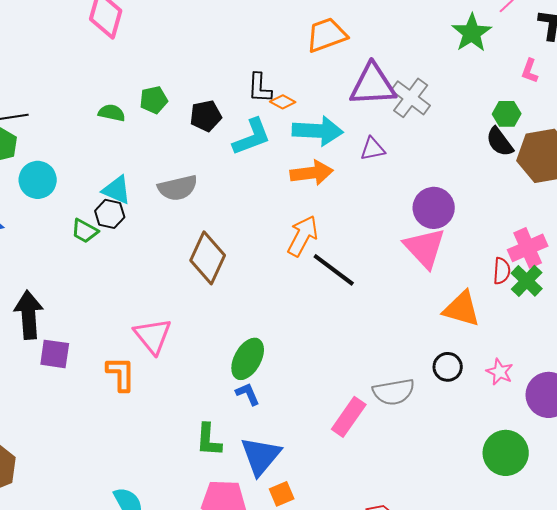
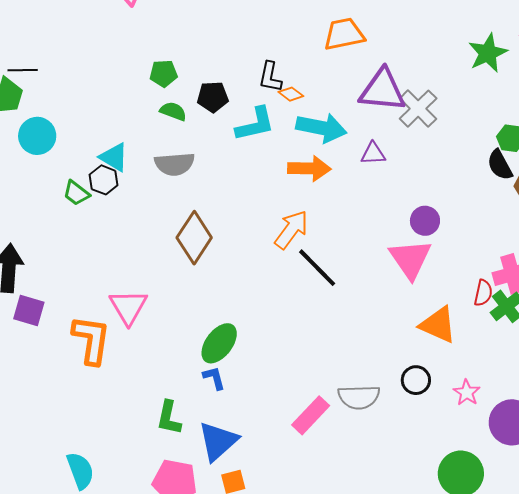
green semicircle: (112, 113) -> (173, 111), moved
purple circle: (434, 208) -> (425, 221), size x0.7
orange L-shape: (121, 374) -> (91, 340), size x1.4

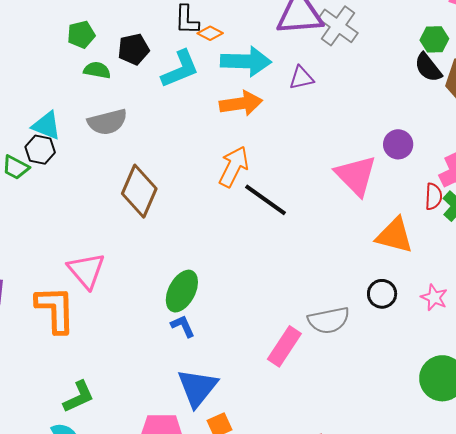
purple circle: (425, 221) -> (398, 144), moved
green L-shape: (169, 418) -> (79, 397), moved, turned -117

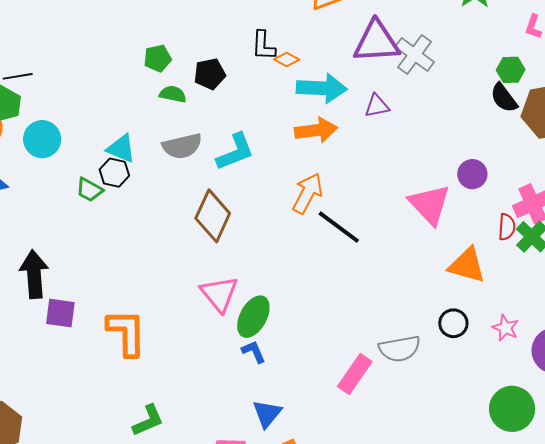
cyan L-shape: (180, 69) -> (235, 152), moved
pink triangle: (86, 271) -> (219, 294), moved
blue triangle: (197, 388) -> (267, 414), size x0.7

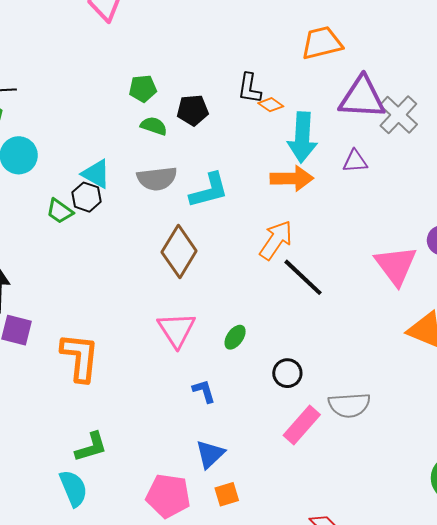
cyan arrow: (322, 88) -> (302, 137), turned 84
green ellipse: (253, 317) -> (235, 337), moved, size x0.6
black circle: (453, 323) -> (287, 373), moved

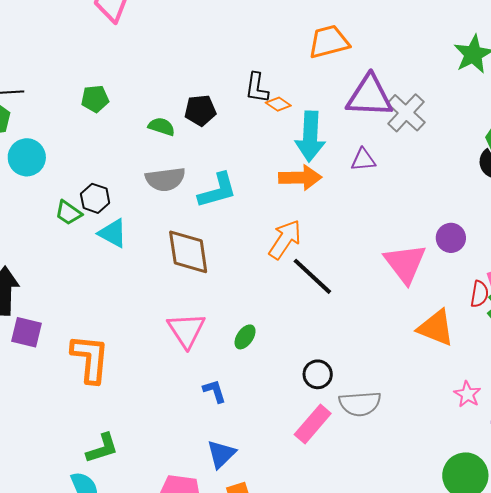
green pentagon: (143, 89) -> (95, 99), moved
cyan triangle: (96, 174) -> (113, 233), moved
brown diamond: (179, 252) -> (188, 252), turned -39
black circle: (287, 373) -> (318, 374), moved

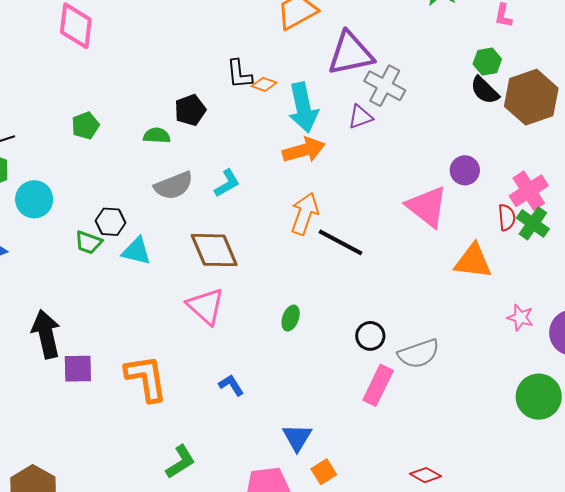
gray cross: (406, 113) -> (385, 86), moved
cyan L-shape: (217, 190) -> (227, 183), size x0.7
pink triangle: (186, 330) -> (206, 306), moved
blue L-shape: (214, 391) -> (231, 385), moved

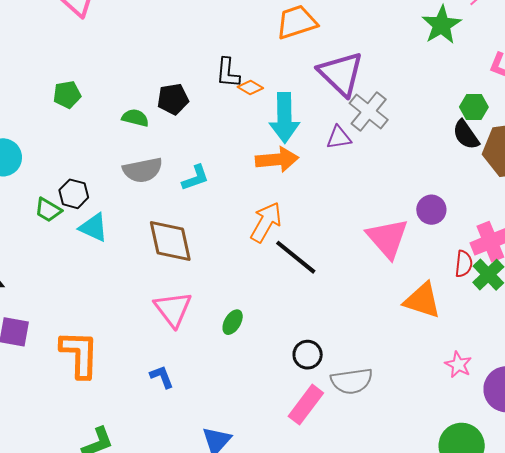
purple triangle: (350, 54) -> (341, 74), turned 45
pink triangle: (206, 306) -> (173, 309), moved

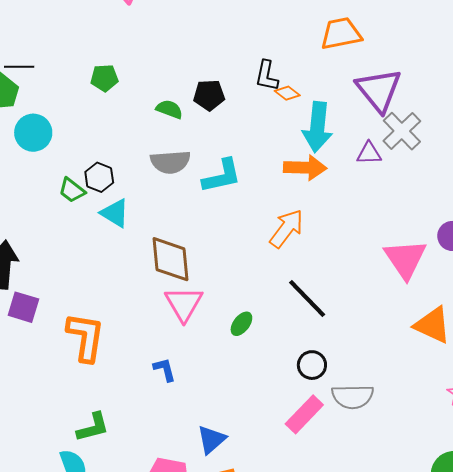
cyan L-shape: (195, 178) -> (222, 176), size x1.4
brown diamond: (170, 241) -> (171, 259), moved
black line: (296, 257) -> (307, 299), moved

